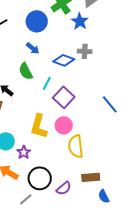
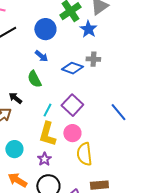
cyan line: (47, 83) -> (47, 110), moved
purple star: (24, 152) -> (44, 159), moved

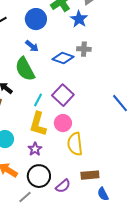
green semicircle: (34, 79) -> (25, 69), size x1.4
blue line: (118, 112) -> (120, 103), moved

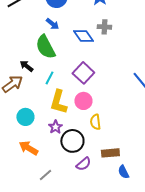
blue diamond: (63, 58) -> (83, 36), turned 35
cyan line: (38, 100) -> (49, 78), moved
yellow semicircle: (75, 144) -> (95, 122), size x0.7
black circle: (39, 176) -> (72, 141), moved

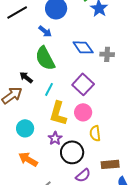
blue arrow: (52, 24) -> (45, 31), moved
gray cross: (104, 27) -> (107, 54), moved

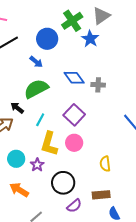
green semicircle: (45, 58) -> (36, 89), turned 90
yellow semicircle: (95, 133) -> (105, 164), moved
purple star: (55, 138) -> (37, 165), moved

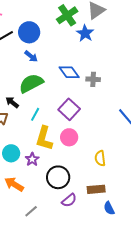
blue circle: (47, 39) -> (29, 32), moved

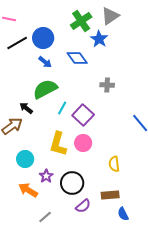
blue diamond: (69, 72) -> (77, 58), moved
cyan line: (35, 114) -> (62, 108), moved
purple star: (32, 159) -> (46, 176), moved

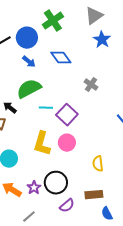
green cross: (81, 21) -> (53, 21), moved
blue star: (99, 39) -> (102, 40), moved
gray cross: (107, 85) -> (91, 85), turned 32
cyan line: (62, 108) -> (46, 108), turned 64
purple star: (46, 176) -> (34, 188), moved

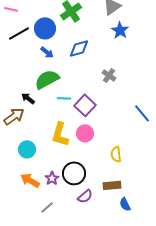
blue diamond: (61, 58) -> (79, 48), turned -70

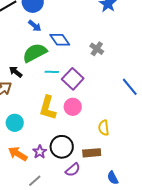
blue diamond: (79, 48) -> (60, 40), moved, turned 70
brown rectangle: (112, 185) -> (92, 153), moved

